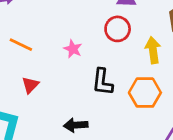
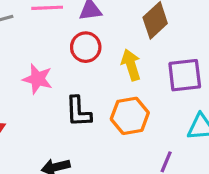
pink star: (73, 49) -> (38, 79), size x1.4

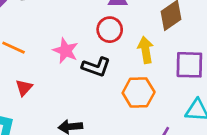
black L-shape: (78, 112) -> (96, 67), moved, turned -76

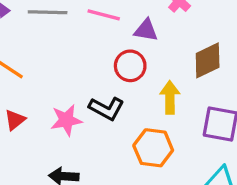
pink star: (66, 51) -> (66, 120), moved, turned 30

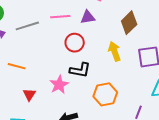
red circle: (130, 66) -> (75, 43), moved
orange hexagon: (153, 148) -> (105, 94), moved

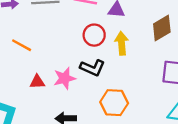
yellow arrow: (114, 51) -> (122, 43), moved
red triangle: (29, 95) -> (37, 82), moved, turned 40

